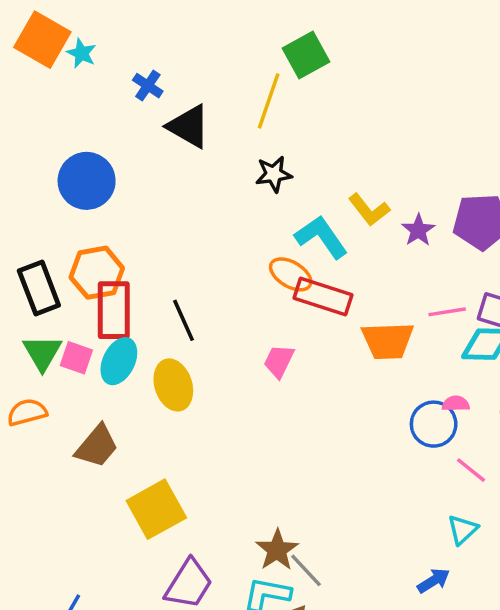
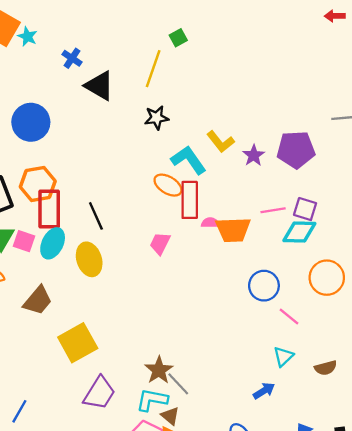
green square: (306, 55) -> (178, 38), size x0.6
red rectangle: (323, 297) -> (190, 200), turned 72
pink semicircle: (456, 404) -> (210, 223), moved

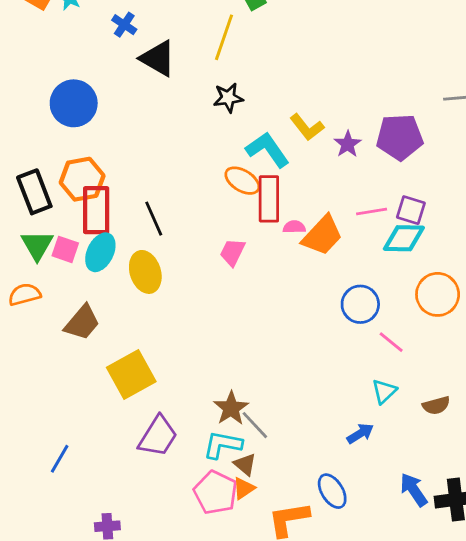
orange trapezoid: (233, 230) -> (322, 235), turned -45

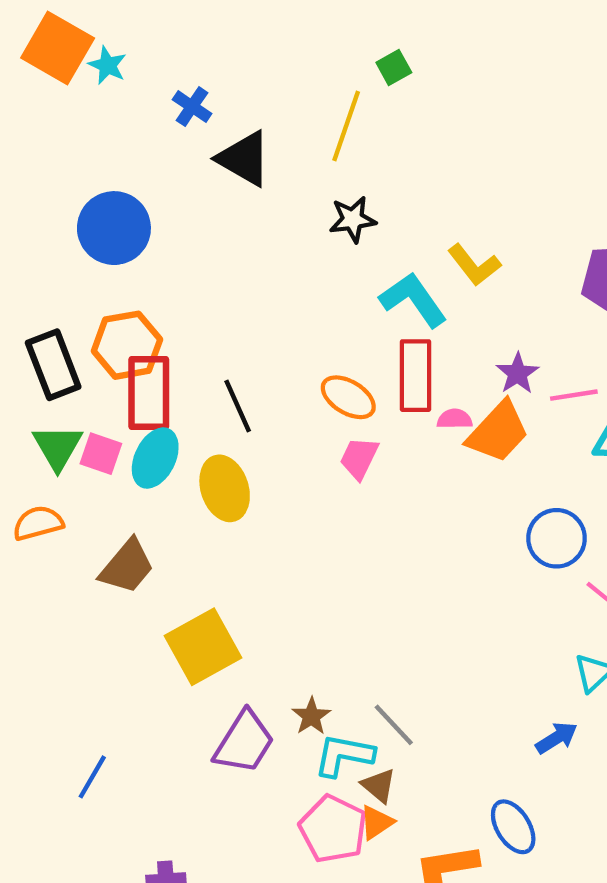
purple star: (348, 144) -> (517, 373), moved
orange ellipse: (242, 181) -> (348, 397), moved
brown star: (231, 408) -> (311, 716), moved, size x0.7

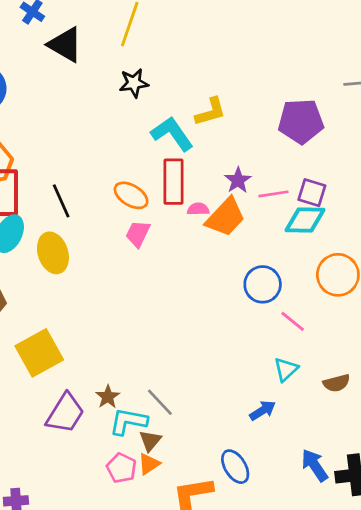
yellow L-shape: (474, 265) -> (211, 112), turned -68
brown triangle: (379, 786) -> (150, 441), turned 30
pink pentagon: (333, 829) -> (121, 468), size x0.7

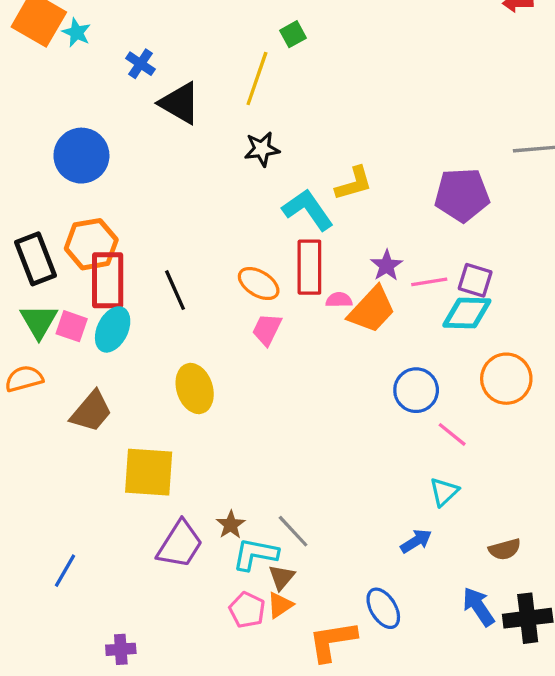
yellow ellipse: (53, 253) -> (195, 389), moved
yellow square: (39, 353) -> (149, 472), turned 33
brown semicircle: (337, 383) -> (505, 549), moved

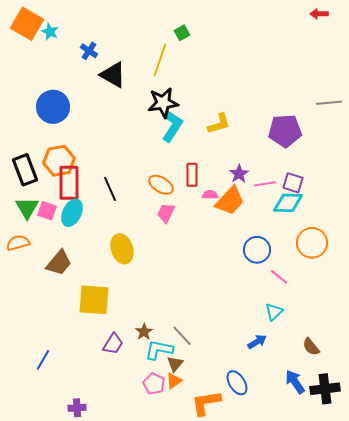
black star: (262, 149) -> (163, 103), size x1.4
cyan L-shape: (308, 210) -> (172, 126), moved, turned 68
red rectangle: (309, 267) -> (192, 175), size x0.7
purple trapezoid: (180, 544) -> (113, 344), size x0.7
brown semicircle: (505, 549) -> (311, 347), turned 66

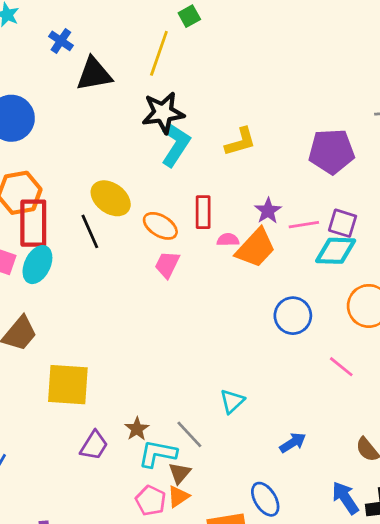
black triangle: (113, 75) -> (94, 74), turned -40
yellow ellipse: (122, 249) -> (111, 198), moved, turned -36
pink line: (279, 277) -> (341, 367), moved
cyan triangle: (274, 312) -> (232, 401), moved

